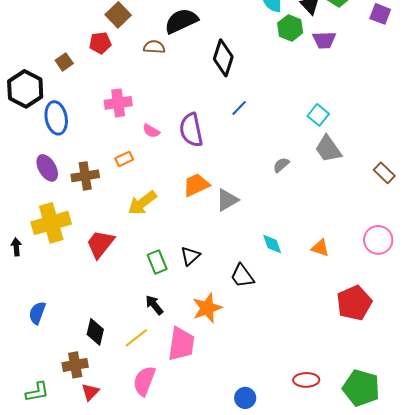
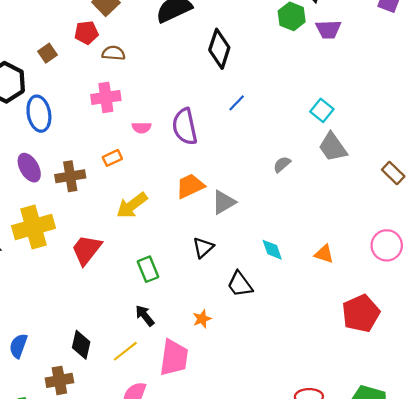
brown semicircle: (154, 47) -> (113, 53), moved
pink semicircle: (151, 131) -> (142, 128), turned -30
black triangle: (190, 256) -> (203, 248), moved
orange star: (207, 308) -> (202, 319), size x0.6
blue semicircle: (37, 313) -> (18, 346), moved

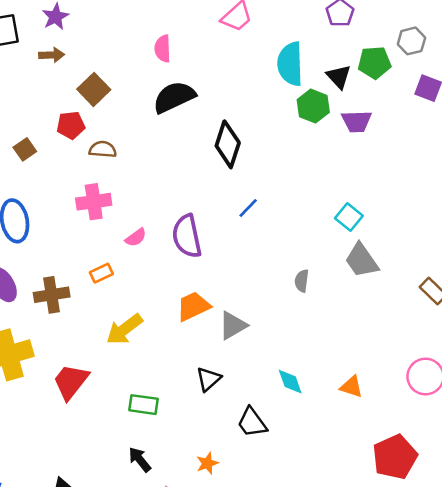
pink semicircle: (142, 128) -> (136, 237), turned -36
gray semicircle: (282, 164) -> (302, 281), turned -42
green rectangle: (148, 269) -> (143, 405), turned -60

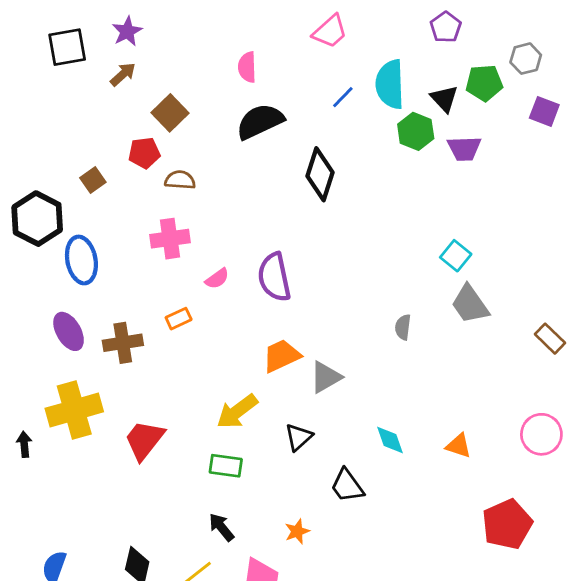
brown arrow: (52, 55) -> (123, 74), turned -40
blue line: (248, 208) -> (343, 97), moved
yellow arrow: (124, 329) -> (237, 411), moved

